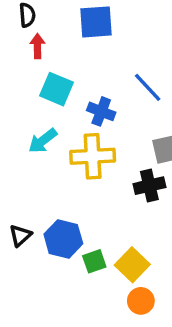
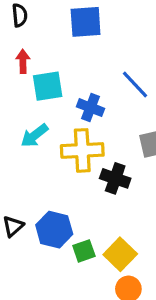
red arrow: (38, 46) -> (23, 61), moved
cyan square: (56, 89) -> (48, 86), turned -32
black cross: (149, 186) -> (115, 178), moved, turned 32

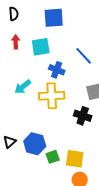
cyan square: (48, 86) -> (41, 47), moved
black cross: (115, 178) -> (83, 116), moved
yellow square: (120, 254) -> (75, 159), turned -36

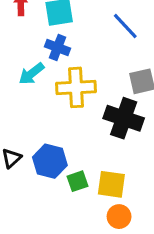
blue cross: (57, 70) -> (58, 48), moved
black cross: (83, 116) -> (124, 118), size x1.4

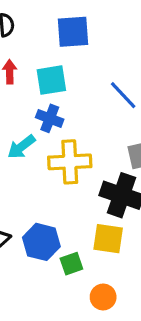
yellow square: (111, 184) -> (108, 239), moved
orange circle: (119, 217) -> (103, 297), moved

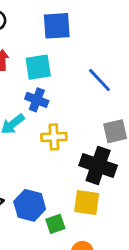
yellow cross: (70, 162) -> (54, 137), size x0.7

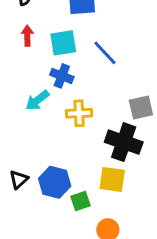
blue line: (99, 80) -> (105, 53), moved

